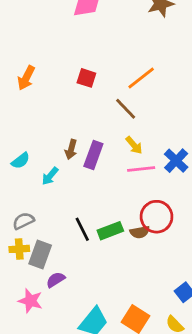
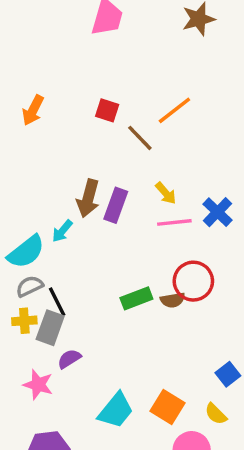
brown line: (126, 109) -> (140, 138), moved
brown arrow: (71, 149) -> (88, 198), size x1.5
cyan semicircle: (21, 161) -> (26, 252), moved, size x1.6
black line: (82, 229) -> (57, 302), moved

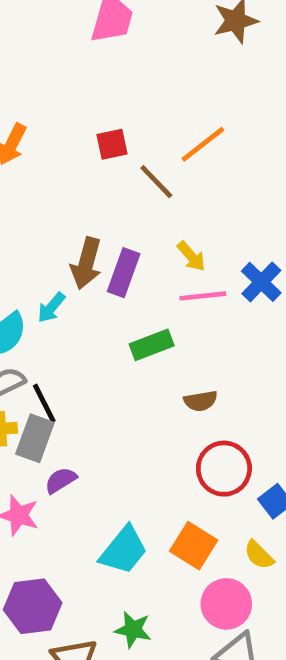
red square: (107, 110) -> (112, 144), turned -30
red circle: (193, 281) -> (224, 469), moved
green rectangle: (136, 298) -> (152, 345), moved

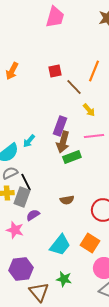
orange line: (203, 144) -> (94, 71), turned -30
yellow arrow: (191, 256) -> (89, 110), moved
brown arrow: (86, 263) -> (63, 142), moved
brown semicircle: (201, 401) -> (67, 200), moved

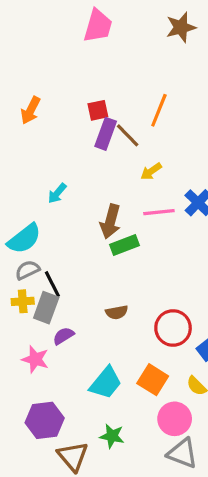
yellow arrow: (89, 110) -> (151, 171), turned 96
purple rectangle: (60, 126) -> (106, 134), moved
cyan arrow: (29, 141) -> (57, 193), moved

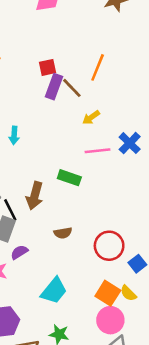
cyan arrow: (57, 193) -> (14, 135), turned -36
brown arrow: (110, 221) -> (35, 196), moved
green rectangle: (124, 245) -> (69, 178), turned 40
orange square: (153, 380) -> (108, 293), moved

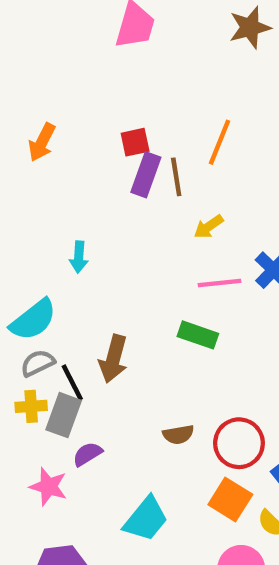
brown line: (72, 88) -> (176, 177), turned 35
green rectangle: (69, 178) -> (198, 335), moved
brown semicircle: (63, 233) -> (178, 435), moved
orange square: (108, 293) -> (230, 500), moved

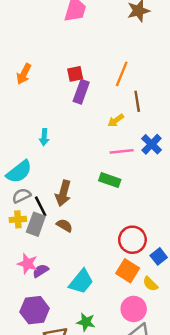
brown line: (176, 177) -> (137, 101), moved
brown semicircle: (178, 435) -> (64, 225), moved, turned -140
purple semicircle: (87, 454) -> (41, 271), moved

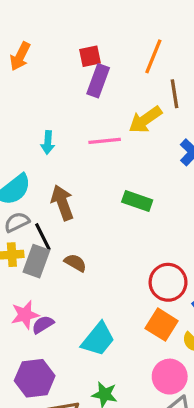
yellow arrow: (116, 120) -> (145, 120), size x1.5
pink line: (122, 151) -> (105, 141), moved
brown arrow: (63, 193) -> (62, 203), moved, turned 145
pink star: (27, 264) -> (25, 315), turned -30

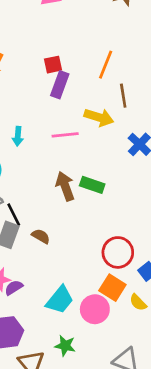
yellow arrow: (145, 120) -> (99, 117), turned -128
brown arrow: (62, 203) -> (65, 186), moved
pink circle: (170, 377) -> (95, 309), moved

